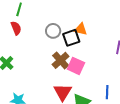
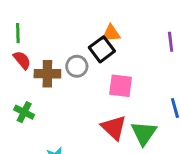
gray circle: (53, 31) -> (77, 66), moved
brown cross: (61, 60) -> (47, 74), moved, turned -30

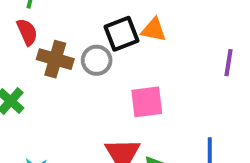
black square: (102, 49) -> (122, 34), moved
pink square: (121, 86) -> (147, 102), turned -30

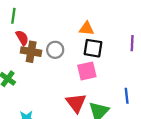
red semicircle: (27, 32) -> (22, 38), moved
black square: (122, 34) -> (93, 48), moved, turned 36

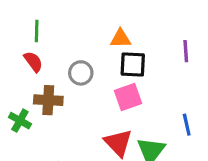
green line: (13, 16) -> (37, 31), moved
brown cross: (31, 52) -> (48, 100), moved

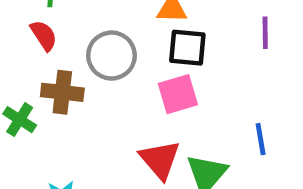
gray circle: (81, 73) -> (111, 56), size x1.4

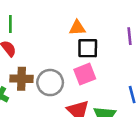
gray circle: (111, 56) -> (50, 83), moved

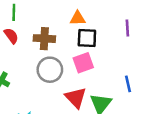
brown cross: (21, 79) -> (44, 39), moved

